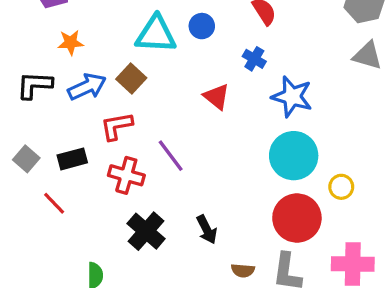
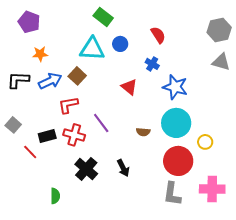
black rectangle: (72, 159) -> (47, 136), moved
brown semicircle: (243, 270) -> (143, 132), moved

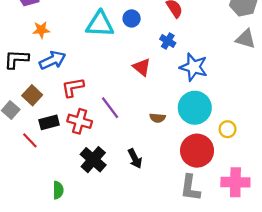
brown square: (77, 76) -> (32, 95), moved

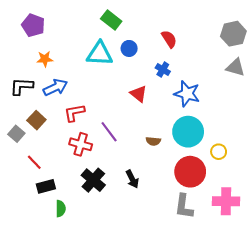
black rectangle: (49, 122) -> (46, 186), moved

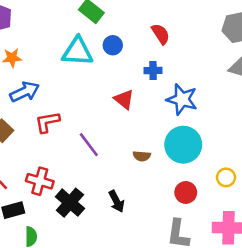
blue cross: (163, 70) -> (153, 70), turned -32
red cross: (81, 144) -> (40, 181), moved
yellow circle: (219, 152) -> (226, 177), moved
red circle: (190, 172) -> (186, 192), size x0.6

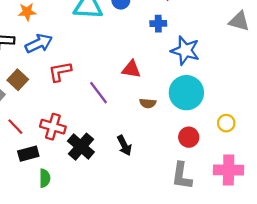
red triangle: (124, 99) -> (131, 69), moved, turned -30

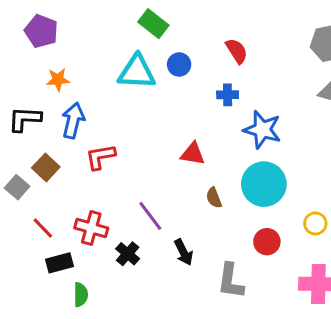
blue arrow: (39, 43) -> (73, 121), turned -52
purple line: (99, 93) -> (150, 216), moved
brown semicircle: (148, 103) -> (214, 198), turned 63
black cross: (81, 147) -> (128, 254), size x0.7
gray L-shape: (182, 176) -> (231, 281), moved

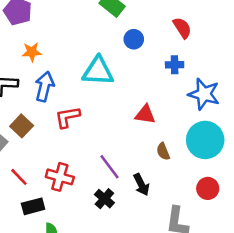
cyan triangle: (137, 72) -> (98, 71), moved
black arrow: (184, 252) -> (141, 185), moved
black cross: (128, 254) -> (104, 199), moved

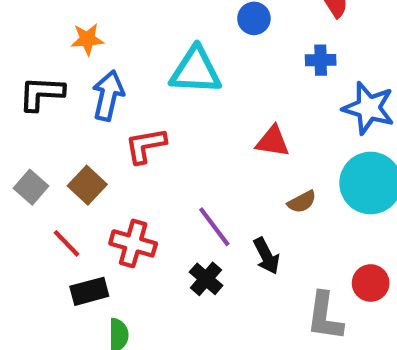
brown square: (22, 126) -> (87, 185), moved
brown semicircle: (163, 151) -> (302, 202), turned -96
red circle: (208, 188) -> (371, 283), moved

